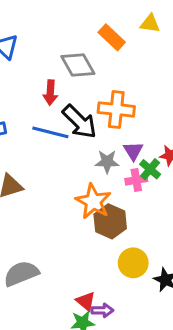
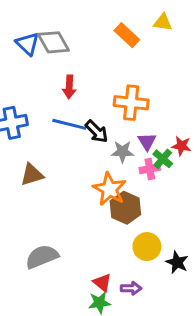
gray diamond: (78, 65) -> (53, 42), moved
black arrow: (79, 122) -> (97, 132), moved, size x0.7
purple arrow: (102, 310) -> (131, 288), moved

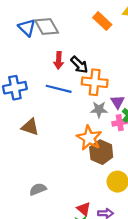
orange cross: (131, 103) -> (95, 82), moved
black arrow: (97, 132) -> (79, 65), moved
brown triangle: (32, 175) -> (30, 127), turned 36
gray semicircle: (42, 257) -> (38, 189), size x0.7

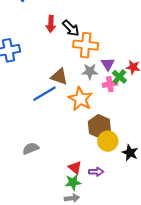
blue line: (59, 89) -> (44, 94), moved, turned -45
brown triangle: (30, 127) -> (59, 77), moved
brown hexagon: (101, 152) -> (99, 126), moved

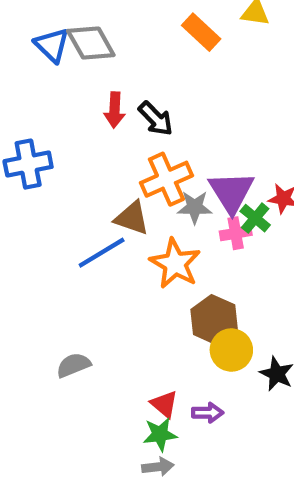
orange cross: (86, 45) -> (166, 179), moved, turned -30
purple triangle: (108, 64) -> (231, 192), size x1.6

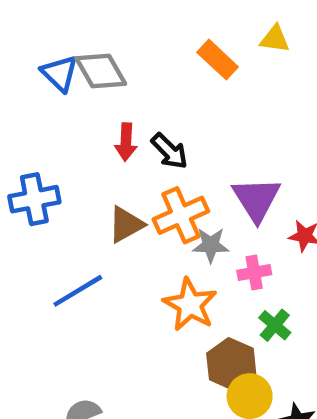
purple triangle: (231, 192) -> (256, 199), moved
brown triangle: (132, 218) -> (126, 224), moved, turned -48
green cross: (255, 218) -> (275, 325), moved
blue line: (102, 253) -> (78, 291), moved

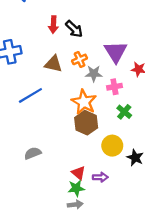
orange cross: (181, 215) -> (80, 59), size x0.6
brown triangle: (126, 224) -> (53, 64), turned 42
brown hexagon: (231, 364) -> (86, 123), moved

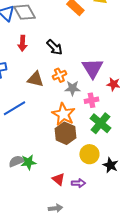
red arrow: (53, 25) -> (22, 43), moved
green cross: (124, 112) -> (100, 123), size x1.5
green star: (76, 188) -> (28, 162), moved

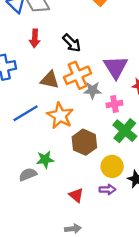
orange cross: (59, 75) -> (77, 75), size x1.6
orange star: (63, 114) -> (60, 116), moved
green star: (28, 162) -> (45, 159), moved
purple arrow: (78, 183) -> (107, 189), moved

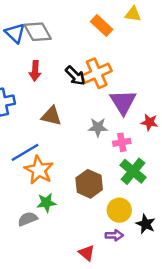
orange cross: (77, 75) -> (97, 73), moved
orange star: (60, 116) -> (39, 170), moved
red triangle: (76, 195) -> (87, 253), moved

